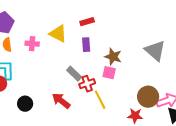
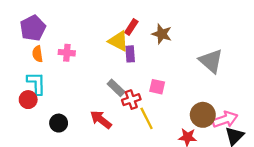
red rectangle: (87, 22) -> (131, 27), turned -40
yellow triangle: (58, 34) -> (118, 41), moved
brown star: (113, 57) -> (162, 34), moved

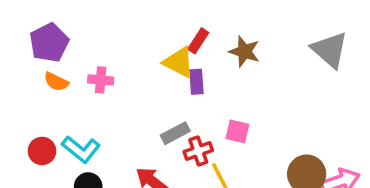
orange semicircle: (38, 54) -> (56, 82), turned -56
gray triangle: (211, 61) -> (330, 50), moved
cyan L-shape: (36, 83) -> (81, 149), moved, turned 130
gray rectangle: (116, 88) -> (175, 133), turned -72

